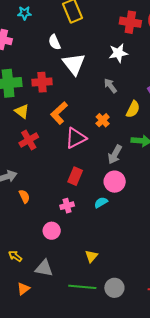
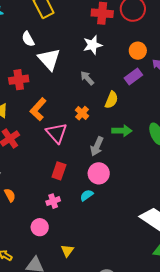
pink triangle: (76, 138) -> (57, 133), turned -40
yellow triangle: (91, 256) -> (67, 251), moved

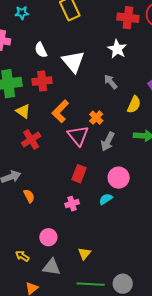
white semicircle: (28, 39) -> (41, 50), moved
white star: (93, 45) -> (117, 49), turned -30
orange cross: (82, 113) -> (96, 118), moved
gray arrow: (97, 146) -> (108, 141), moved
pink circle: (40, 227) -> (48, 237), moved

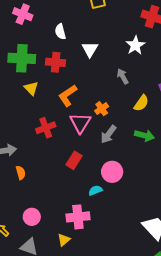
white triangle: (73, 62) -> (90, 49), size x0.7
red cross: (31, 139) -> (46, 128), moved
pink cross: (72, 204) -> (78, 217), moved, size x1.6

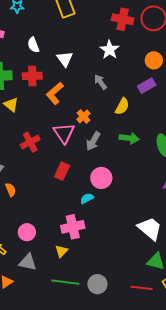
orange L-shape: (68, 96) -> (55, 93), moved

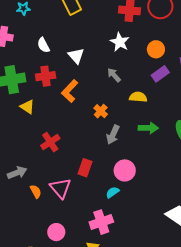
orange circle: (154, 60) -> (156, 49), moved
yellow semicircle: (122, 106) -> (138, 97), turned -108
pink triangle: (64, 133) -> (60, 188), moved

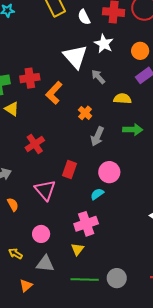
white semicircle: (43, 45) -> (84, 17), moved
white triangle: (76, 56) -> (75, 57), moved, size x1.5
orange semicircle: (36, 191) -> (13, 205), moved

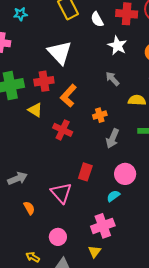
white triangle: (75, 57) -> (60, 52), moved
yellow triangle: (12, 109) -> (35, 110), moved
orange cross: (85, 113) -> (100, 115), turned 32
red cross: (35, 144) -> (63, 130), moved, turned -30

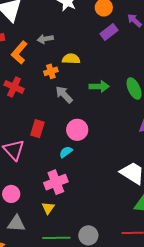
gray arrow: (112, 79) -> (45, 39), moved, turned -56
yellow semicircle: (137, 100) -> (71, 59), moved
gray arrow: (113, 138) -> (64, 95), turned 114

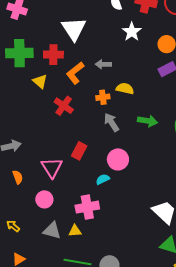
pink circle: (11, 194) -> (44, 199), moved
yellow triangle: (48, 208) -> (75, 231), turned 40
gray triangle: (16, 224) -> (52, 231), moved

